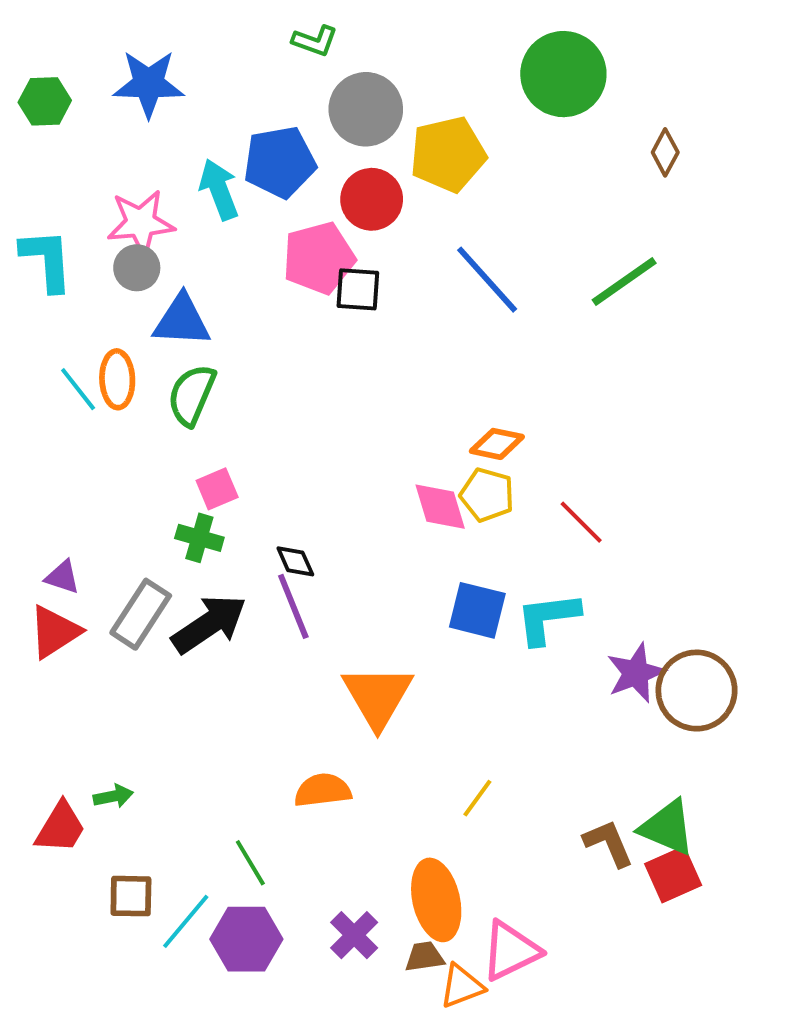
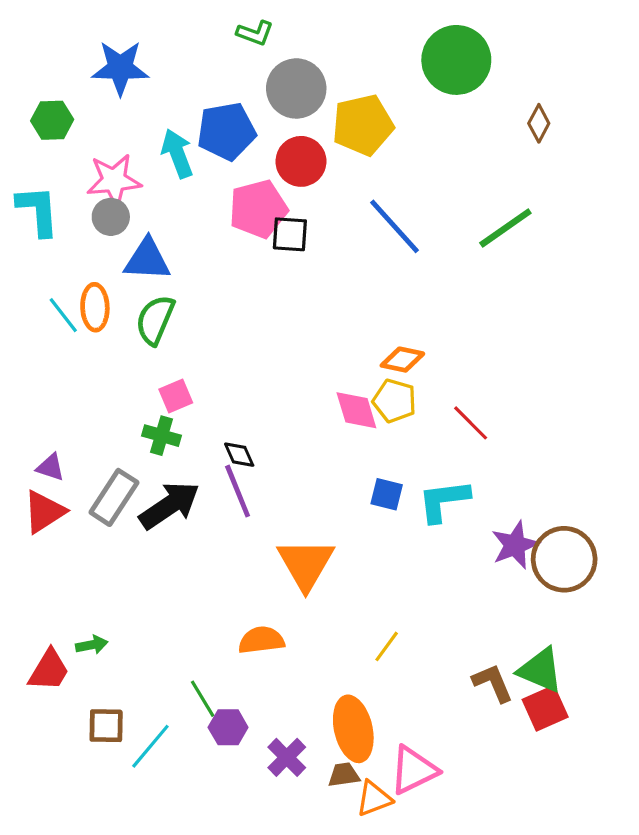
green hexagon: (45, 101) -> (52, 120), moved
blue square: (477, 610) -> (387, 494), size x0.7
purple hexagon: (246, 939) -> (228, 727), moved, size x0.7

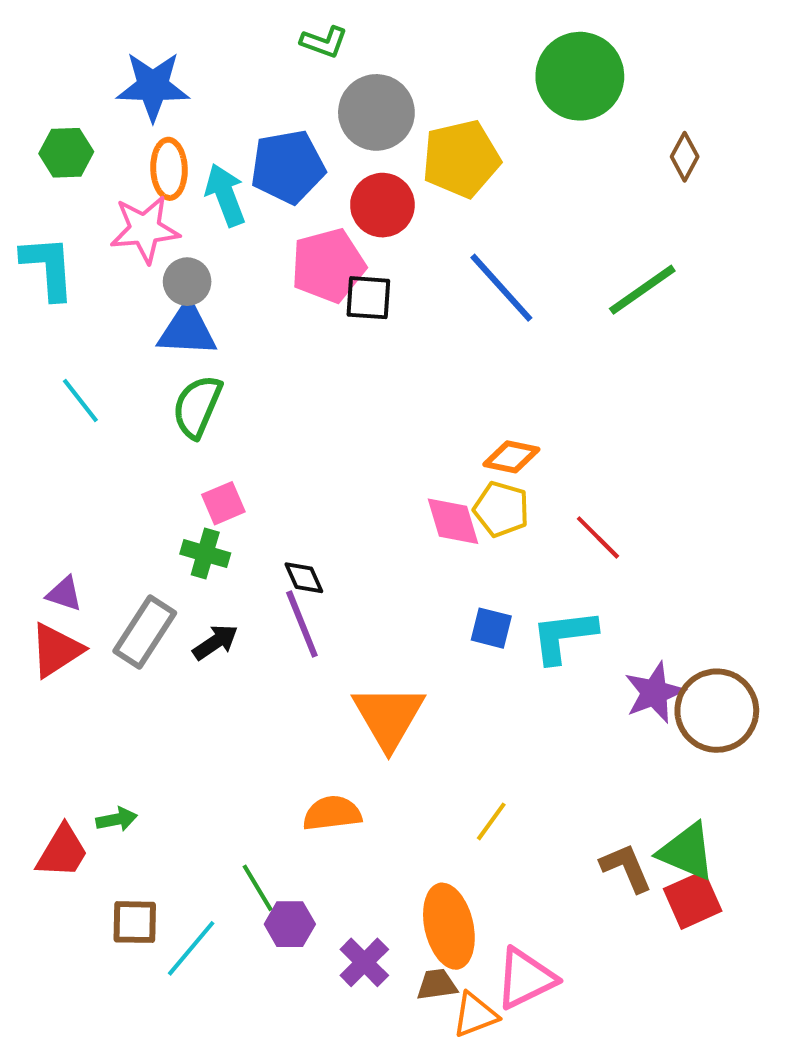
gray circle: (111, 217) -> (187, 282), moved
orange ellipse: (95, 307) -> (169, 169), moved
black arrow: (169, 505) -> (215, 642), size x0.6

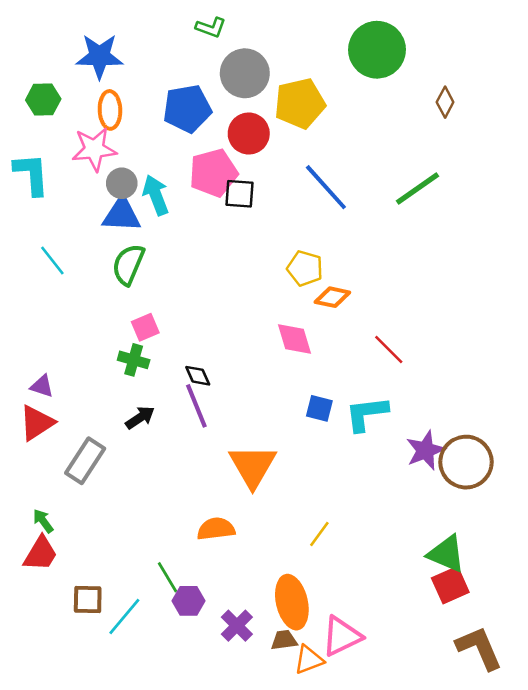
cyan arrow: (225, 195) -> (156, 195), moved
yellow pentagon: (501, 509) -> (305, 268), moved
gray rectangle: (145, 632) -> (85, 461), moved
green arrow: (117, 819) -> (43, 521), moved, turned -115
brown L-shape: (626, 868) -> (479, 648), moved, size x1.4

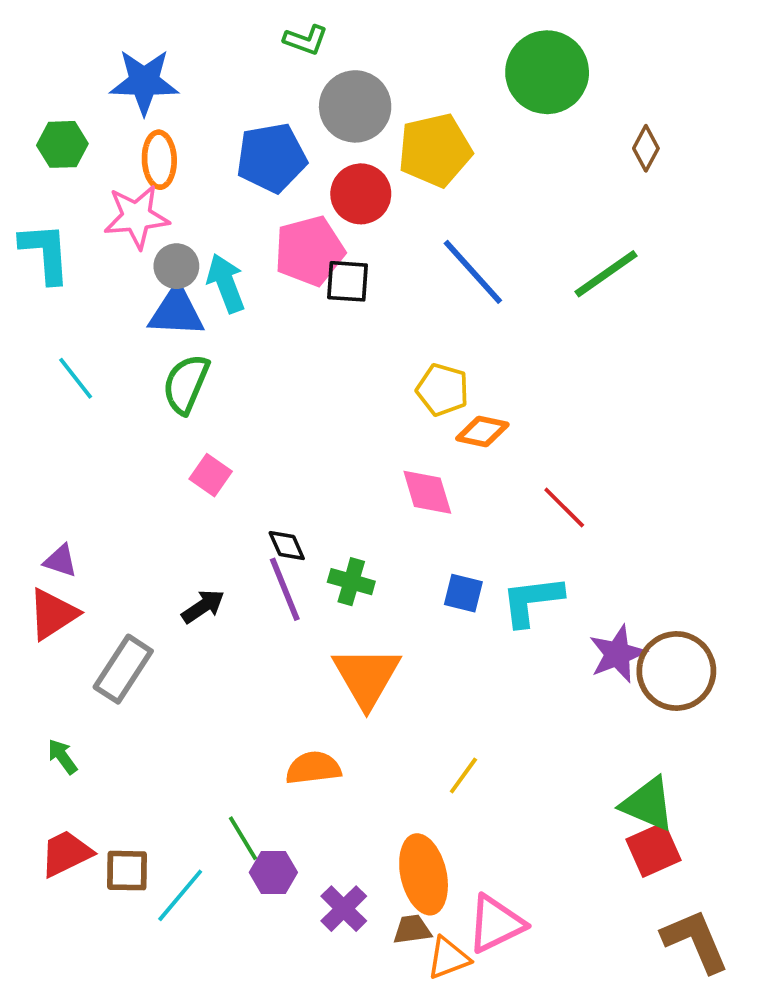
pink square: (145, 327) -> (211, 475), turned -32
green cross: (134, 360) -> (351, 582), moved
red trapezoid: (41, 554) -> (66, 853), moved, turned -147

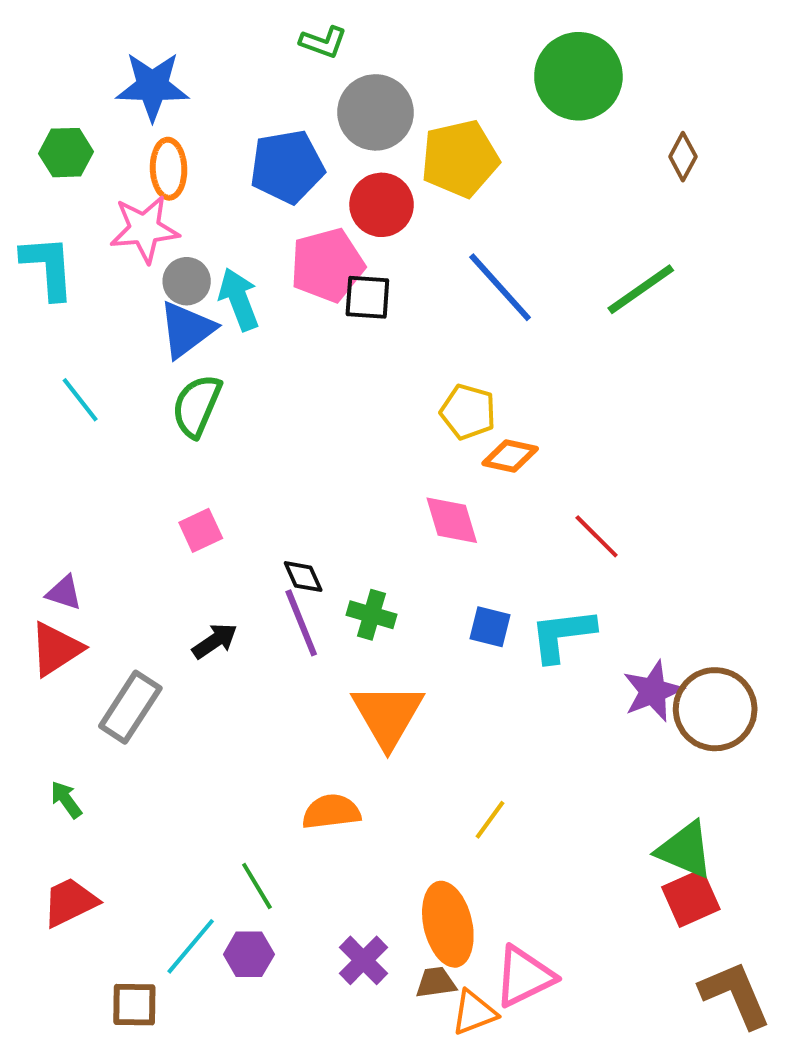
blue triangle: (176, 312) -> (187, 329), turned -40
pink square: (211, 475) -> (201, 530), moved, turned 30
brown square: (127, 871) -> (134, 1005), moved
purple hexagon: (273, 872) -> (249, 954), moved

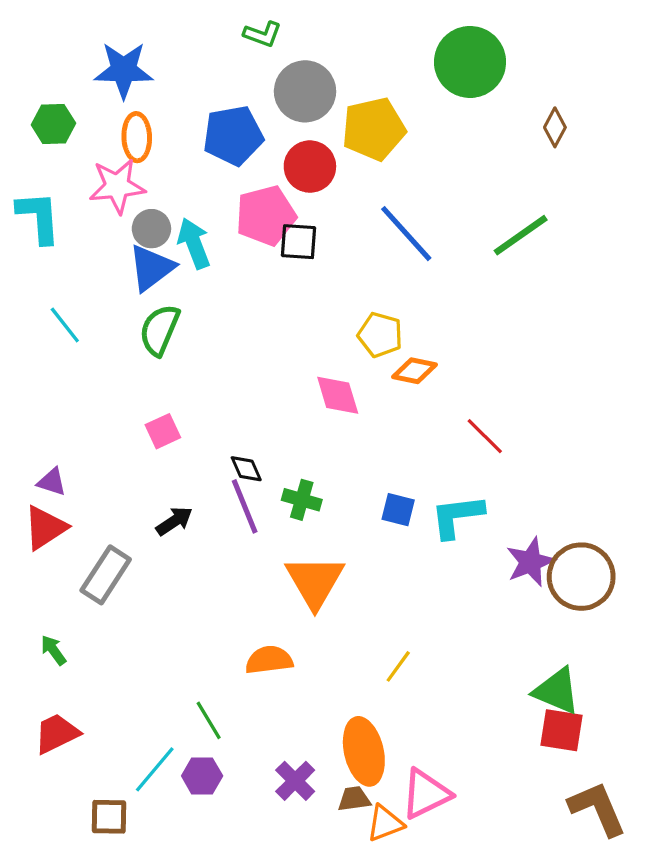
pink diamond: (452, 520) -> (338, 395), moved
red square: (691, 898) -> (562, 730), turned 33

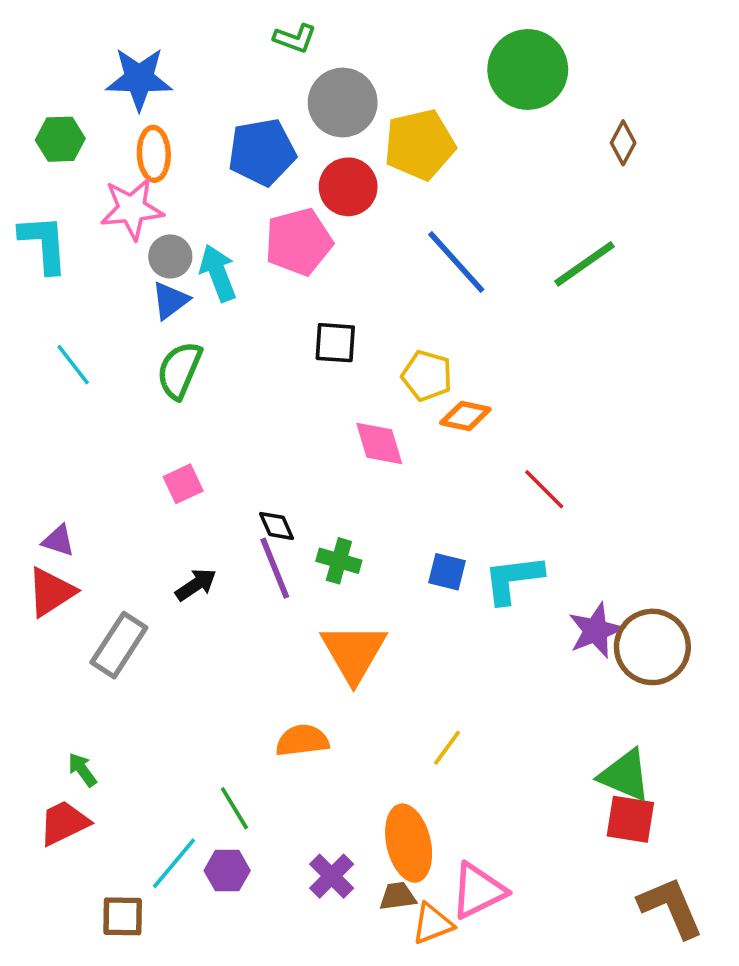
black square: (298, 242) -> (335, 343), moved
blue triangle: (151, 268) -> (170, 300), size x0.7
green arrow: (53, 650) -> (82, 770), moved

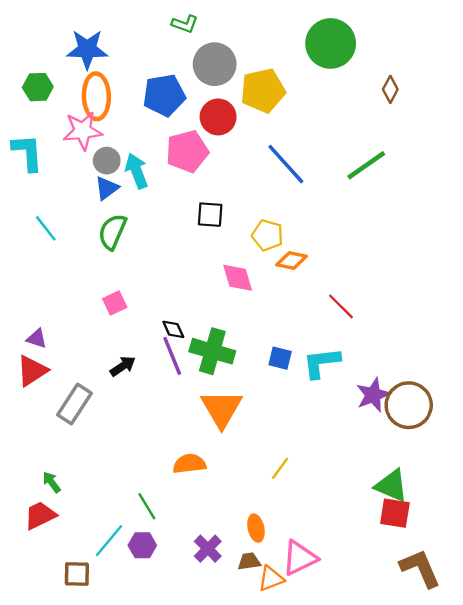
orange ellipse: (154, 154) -> (96, 96), size x1.4
green cross: (339, 561) -> (212, 351), size x1.6
orange ellipse: (409, 843) -> (256, 528), size x0.6

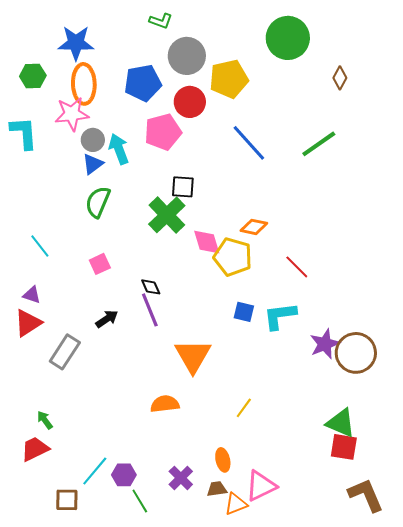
cyan line: (46, 228) -> (40, 246), moved
yellow pentagon: (267, 235) -> (233, 257), moved, size x1.4
green cross: (212, 351) -> (167, 215), moved, turned 30
green line: (147, 506) -> (140, 501), moved

